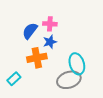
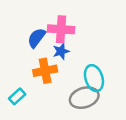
pink cross: (50, 24) -> (61, 29), size x1.5

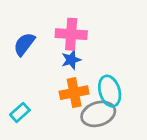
blue semicircle: (37, 38) -> (24, 44), moved
orange cross: (45, 71) -> (74, 93), moved

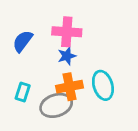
cyan rectangle: (20, 112) -> (23, 92), moved, turned -30
gray ellipse: (98, 114) -> (56, 105), moved

